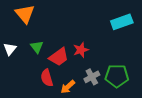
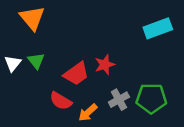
green triangle: (37, 47) -> (36, 61), moved
red semicircle: (47, 78) -> (61, 101), turned -42

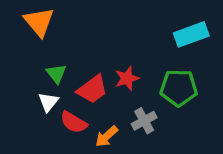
green triangle: (36, 61) -> (56, 74), moved
white triangle: (13, 63) -> (48, 102), moved
green pentagon: (151, 98) -> (179, 88), moved

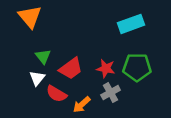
cyan rectangle: (191, 34) -> (131, 24), moved
red star: (127, 78) -> (106, 68), moved, turned 30

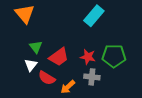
cyan rectangle: (131, 24) -> (94, 16), moved, turned -30
gray cross: (111, 93) -> (92, 77), turned 35

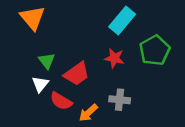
green pentagon: (114, 56) -> (155, 50), moved, turned -30
red star: (88, 57) -> (114, 58), moved

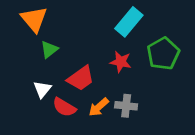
green triangle: (47, 61) -> (49, 49), moved, turned 30
orange arrow: (88, 113) -> (99, 107), moved

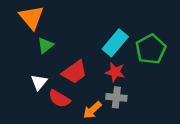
cyan rectangle: (129, 22) -> (115, 43), moved
red star: (121, 62) -> (115, 72), moved
orange arrow: (99, 107) -> (92, 110), moved

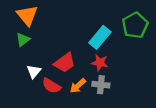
green triangle: (45, 45) -> (23, 40), moved
green pentagon: (151, 49) -> (135, 25), moved
orange arrow: (92, 110) -> (78, 86), moved

